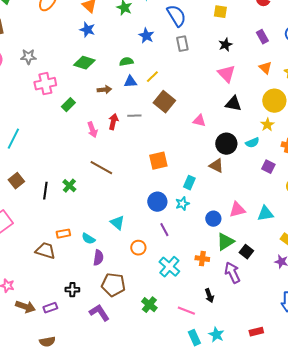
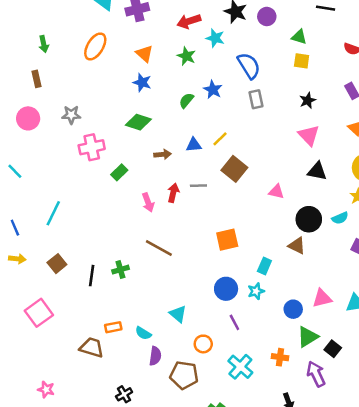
green semicircle: (126, 62) -> (186, 100), moved, turned -40
green cross: (69, 186) -> (120, 270), turned 32
brown pentagon: (113, 285) -> (184, 375), moved
black cross: (72, 290) -> (124, 394), turned -32

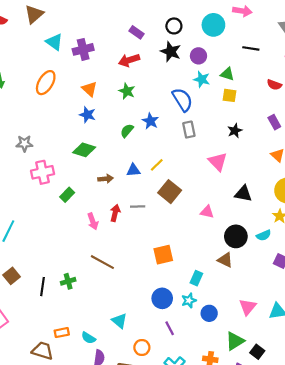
cyan star: (215, 38) -> (202, 79), moved
pink triangle: (309, 135) -> (218, 162), moved
pink triangle: (322, 298) -> (248, 307), turned -36
blue circle: (293, 309) -> (209, 313), moved

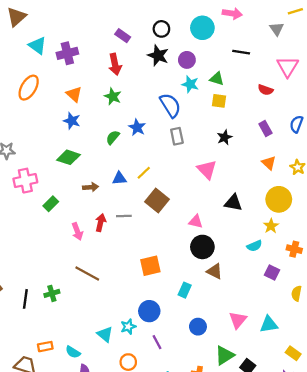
red arrow: (129, 60) -> (115, 64), turned -84
black circle: (236, 236) -> (202, 247), moved
cyan star: (189, 300) -> (128, 327), moved

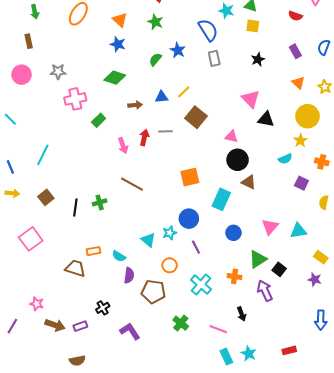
pink triangle: (207, 169) -> (251, 99), moved
cyan rectangle: (185, 290) -> (221, 199), size x1.5

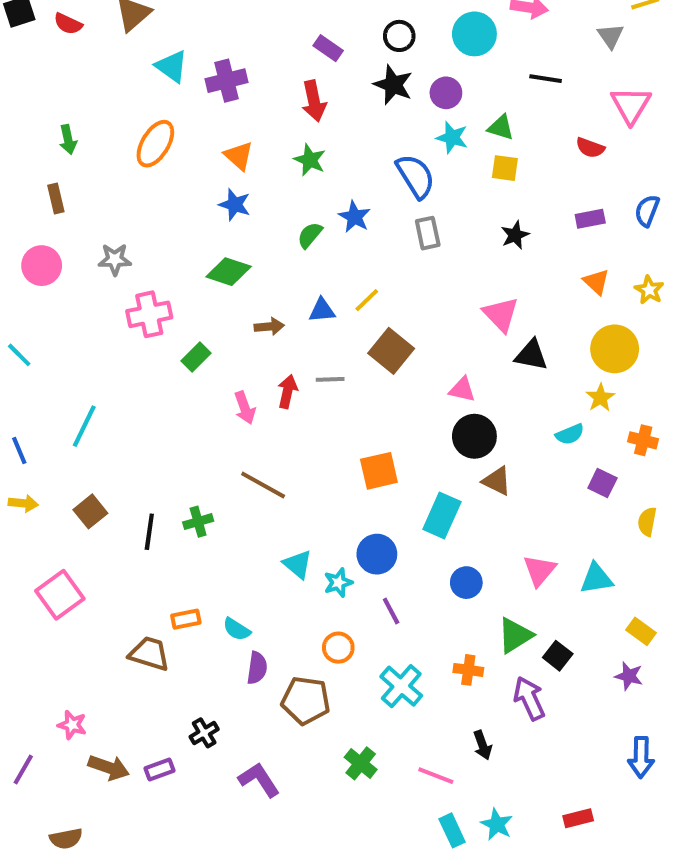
purple rectangle: (295, 51) -> (590, 219), turned -72
cyan triangle: (148, 240) -> (298, 564), moved
brown semicircle: (77, 361) -> (66, 839), moved

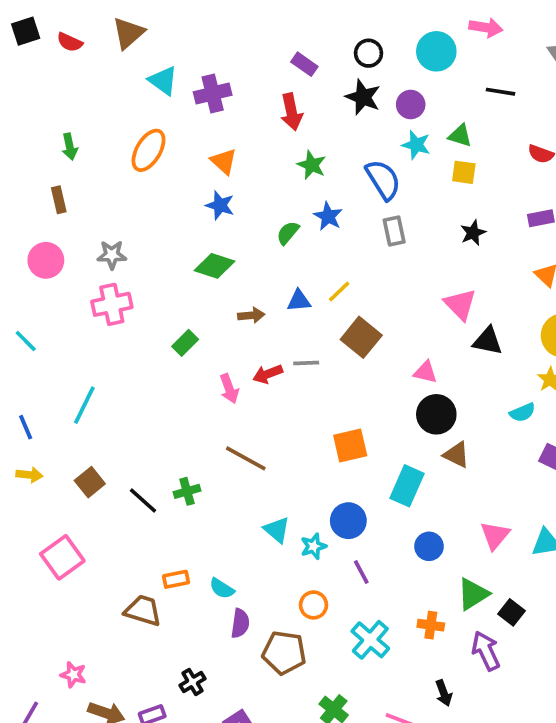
green star: (310, 160) -> (312, 165), moved
pink cross: (149, 314) -> (112, 304), moved
red arrow: (287, 392) -> (268, 374), turned -124
black line: (149, 532) -> (143, 500), turned -56

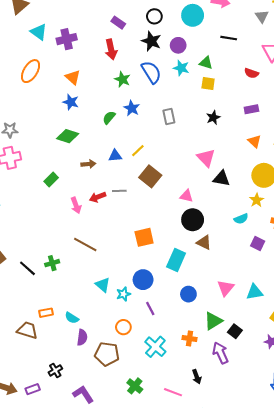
blue semicircle: (383, 180) -> (151, 72), moved

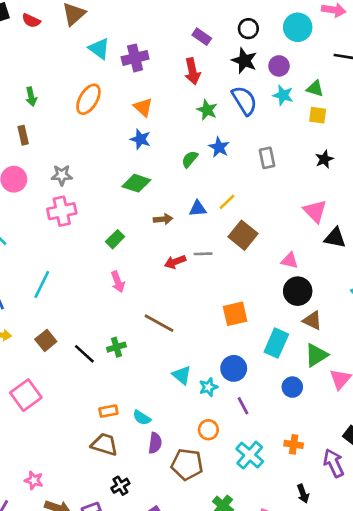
pink arrow: (76, 205) -> (118, 282), moved
green triangle: (213, 321) -> (316, 355), moved
brown trapezoid: (27, 330) -> (104, 444), moved

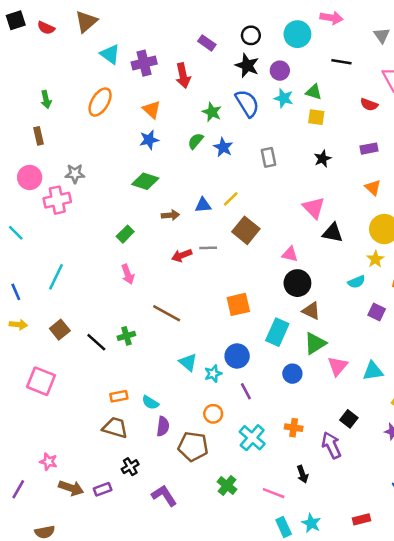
red arrow: (192, 71) -> (183, 76), moved
blue star: (140, 139) -> (149, 140), turned -30
green semicircle: (190, 159) -> (196, 141), moved
pink cross: (62, 211) -> (57, 200), moved
pink square: (26, 395) -> (41, 381), turned -32

